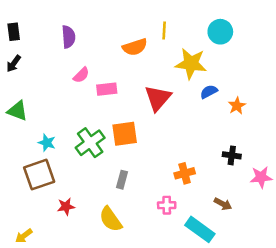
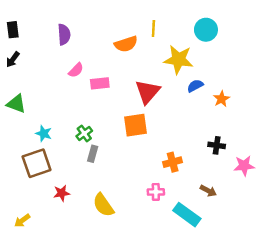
orange square: (125, 134) -> (136, 125), moved
green cross: (90, 143) -> (84, 133), size x0.6
gray rectangle: (122, 180) -> (93, 154), moved

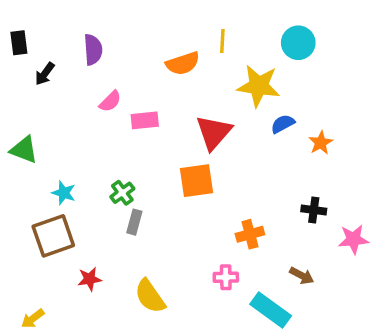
black arrow: (13, 60) -> (45, 74), moved

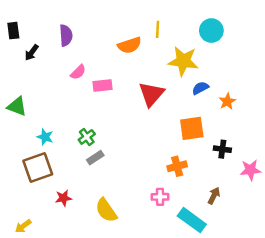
orange square: (196, 181) -> (192, 128), moved
gray rectangle: (134, 222) -> (95, 158), turned 42
brown arrow: (302, 276) -> (214, 196), turned -91

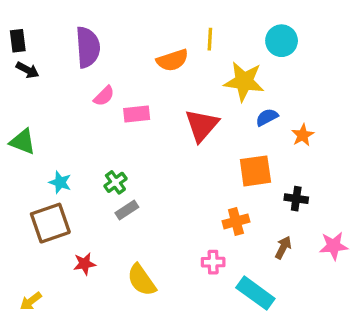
purple semicircle: (66, 35) -> (88, 47), size x1.4
black arrow: (32, 53) -> (28, 70), moved, turned -98
pink star: (250, 170) -> (334, 246), moved
brown arrow: (214, 196) -> (283, 247), moved

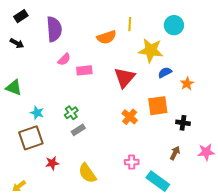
black rectangle: (18, 41) -> (21, 16), moved, turned 64
orange cross: (236, 221) -> (130, 117), moved, turned -35

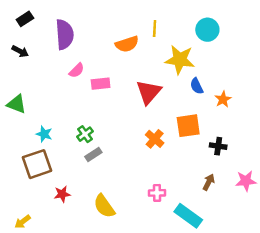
blue semicircle: (165, 72) -> (197, 86), turned -88

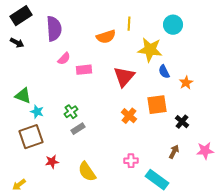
black rectangle: (25, 19) -> (21, 16), size x1.5
green triangle: (17, 104) -> (23, 96), moved
black cross: (218, 146) -> (182, 122), turned 32

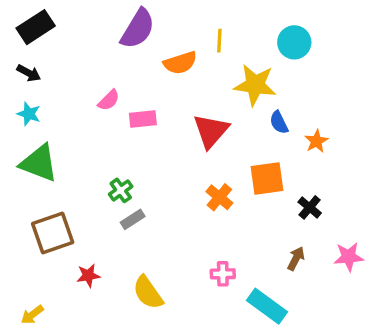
purple semicircle: (54, 29) -> (138, 29), moved, turned 35
green triangle: (23, 96) -> (39, 163), size x1.4
cyan star: (37, 112) -> (29, 114), moved

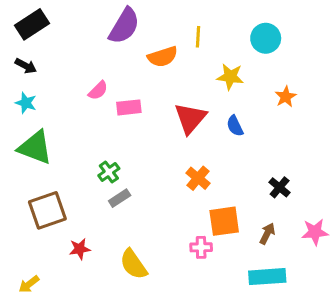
yellow star: (255, 85) -> (230, 77), size x0.7
blue semicircle: (279, 122) -> (235, 126), moved
orange star: (316, 141) -> (286, 97), moved
orange square: (267, 179) -> (224, 221), moved
cyan rectangle: (267, 306) -> (267, 277), moved, turned -40

